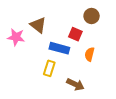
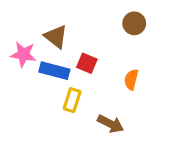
red square: (75, 34) -> (87, 63), moved
blue rectangle: (59, 48) -> (54, 71), moved

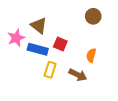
pink star: (23, 54) -> (16, 38), turned -30
brown arrow: (111, 124) -> (78, 75), moved

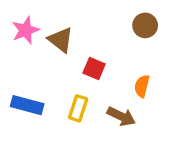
pink star: (16, 38) -> (26, 30), moved
blue rectangle: (38, 49) -> (27, 105), moved

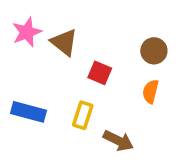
brown circle: (145, 25) -> (154, 51), moved
brown arrow: (121, 116) -> (118, 141), moved

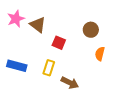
orange semicircle: (151, 91) -> (100, 54), moved

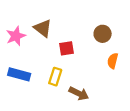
pink star: (16, 19) -> (16, 36), moved
red square: (59, 43) -> (66, 48), turned -32

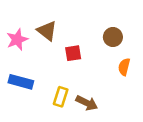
yellow rectangle: (55, 77) -> (61, 97), moved

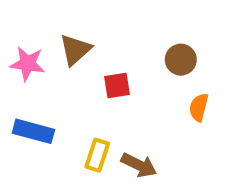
brown triangle: (47, 31) -> (75, 50), turned 40
pink star: (17, 40) -> (28, 64), turned 30

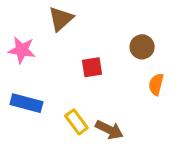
brown triangle: (75, 50) -> (61, 19), moved
yellow rectangle: (97, 155) -> (76, 122), turned -55

